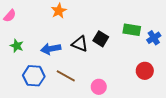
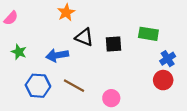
blue cross: (154, 38) -> (168, 59), moved
black square: (101, 39) -> (114, 44), turned -35
black triangle: (80, 44) -> (84, 37), moved

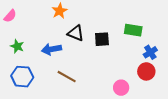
blue hexagon: (38, 86) -> (22, 77), moved
pink circle: (111, 98) -> (121, 88), moved

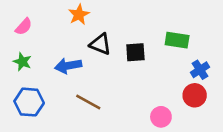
pink semicircle: (10, 16) -> (24, 27), moved

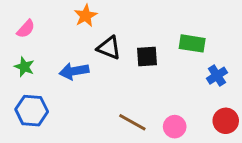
red circle: (195, 95) -> (226, 121), moved
brown line: (88, 102) -> (132, 122), moved

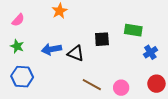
black triangle: (109, 48) -> (76, 53), moved

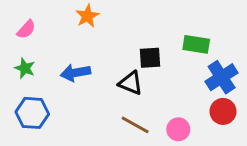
blue cross: (150, 52) -> (222, 77), size x1.5
black triangle: (76, 53) -> (131, 83), moved
red circle: (156, 84) -> (223, 111), moved

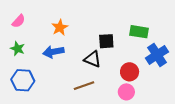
orange star: (87, 16) -> (60, 27), moved
red circle: (223, 111) -> (130, 72), moved
brown line: (135, 125) -> (84, 86), moved, turned -48

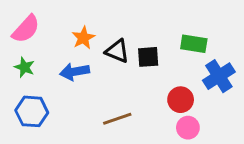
pink semicircle: (19, 21) -> (26, 29), size x1.5
black triangle: (93, 59) -> (117, 51), moved
pink circle: (126, 92) -> (188, 128), moved

